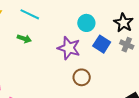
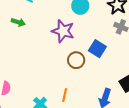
blue square: (102, 44) -> (97, 49), moved

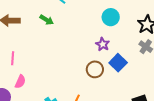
purple star: (63, 31) -> (103, 44), moved, size x0.6

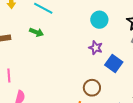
brown circle: (95, 69) -> (92, 88), moved

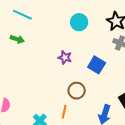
purple star: (96, 48) -> (65, 57), moved

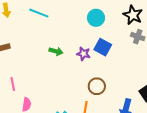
green arrow: (17, 39) -> (56, 51), moved
blue square: (97, 65) -> (103, 47), moved

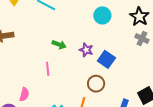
blue square: (103, 47) -> (106, 59), moved
pink line: (13, 84) -> (48, 69), moved

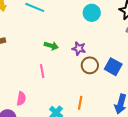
blue square: (106, 59) -> (113, 67), moved
brown circle: (96, 84) -> (90, 65), moved

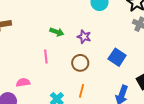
brown circle: (90, 65) -> (80, 63), moved
pink semicircle: (21, 99) -> (23, 83), turned -112

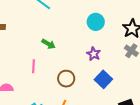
purple star: (84, 37) -> (94, 54), moved

